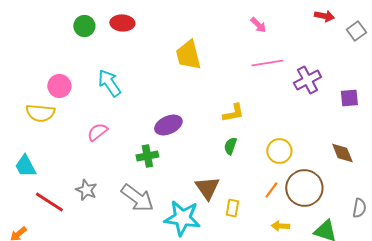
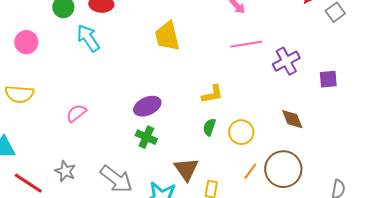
cyan arrow: (109, 83) -> (88, 38), moved
pink circle: (59, 86) -> (26, 42), moved
yellow circle: (279, 151) -> (241, 132), moved
brown diamond: (342, 153) -> (292, 119), moved
green cross: (147, 156) -> (146, 137), moved, turned 35

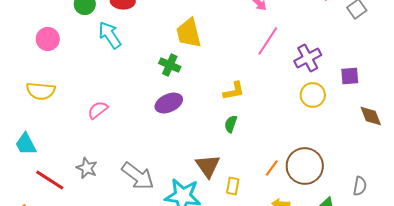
pink line: (246, 44) -> (268, 41), turned -48
brown diamond: (292, 119) -> (371, 116), moved
yellow circle: (241, 132) -> (313, 95), moved
green cross: (146, 137) -> (170, 65), moved

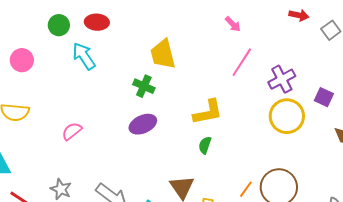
purple square: (350, 76) -> (324, 97), turned 30
yellow L-shape: (234, 91) -> (208, 112), size x1.4
yellow circle: (313, 95) -> (287, 116), size x1.4

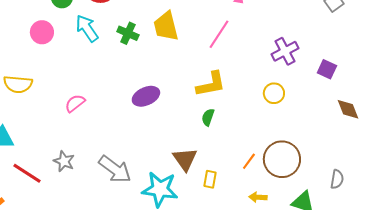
pink circle: (22, 60) -> (42, 32), moved
pink line: (242, 62) -> (219, 34), moved
green cross: (144, 86) -> (128, 33), moved
yellow circle: (287, 116) -> (274, 93), moved, size x0.6

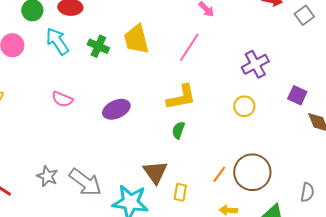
purple square: (327, 69) -> (297, 95), moved
pink semicircle: (75, 103) -> (62, 99), moved, turned -120
gray star: (64, 161) -> (47, 176), moved

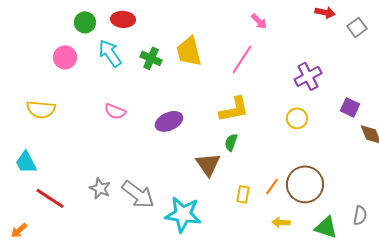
brown triangle: (155, 172) -> (208, 164), moved
yellow rectangle: (180, 192) -> (243, 194), moved
gray semicircle: (307, 192) -> (360, 215), moved

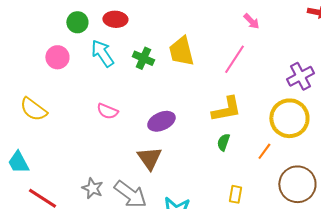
yellow semicircle: (41, 109) -> (33, 109), turned 32
yellow circle: (297, 118) -> (289, 118), size x1.8
brown triangle: (208, 164) -> (149, 158), moved
orange line: (272, 186) -> (264, 151), moved

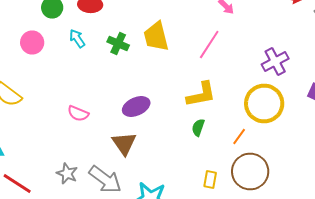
cyan arrow: (102, 53) -> (77, 38), size x0.7
pink semicircle: (107, 111) -> (78, 114), moved
brown circle: (297, 184) -> (250, 172), moved

